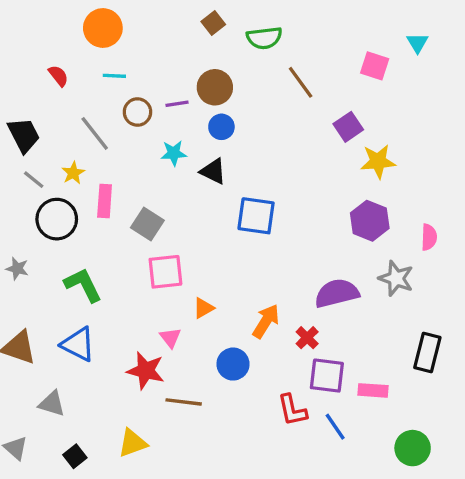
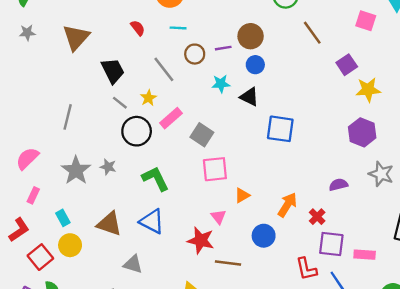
pink rectangle: (105, 201) -> (171, 118), turned 45
purple semicircle: (337, 293) -> (338, 185), size x0.6

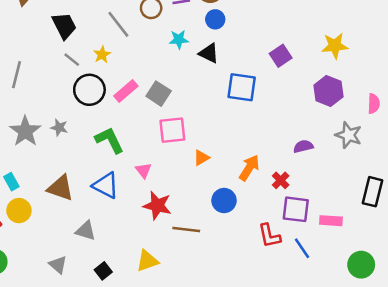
purple square: (347, 65) -> (281, 56), moved
pink rectangle: (171, 118) -> (126, 91), moved
pink triangle: (218, 217) -> (144, 170), moved

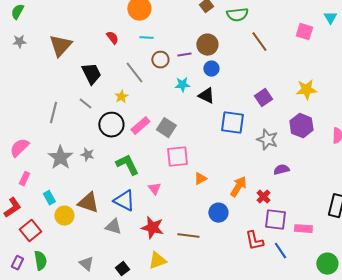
gray line: (72, 60) -> (85, 104), moved
gray star: (349, 135) -> (267, 140), moved
red star: (157, 206) -> (152, 228), moved
yellow circle: (19, 211) -> (64, 216), moved
gray triangle: (86, 231) -> (113, 227), moved

